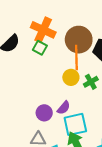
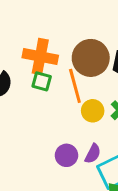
orange line: (76, 58) -> (75, 86), moved
purple circle: (44, 113) -> (66, 155), moved

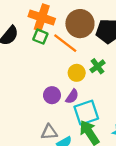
orange line: (75, 86) -> (65, 43), turned -45
yellow circle: (93, 111) -> (77, 73), moved

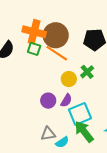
brown circle: (80, 24) -> (56, 35), moved

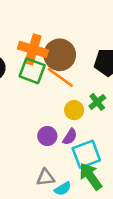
green square: (34, 49) -> (32, 71), size x1.5

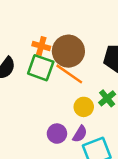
orange cross: (33, 49) -> (41, 46), size x0.6

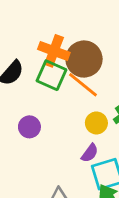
orange cross: (41, 46) -> (54, 51), size x1.5
purple circle: (57, 134) -> (29, 127), moved

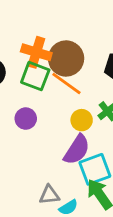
purple circle: (29, 127) -> (26, 119), moved
purple semicircle: (90, 153) -> (77, 150), size x1.6

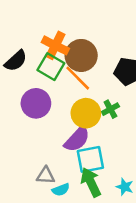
purple circle: (26, 119) -> (36, 103), size x1.5
yellow circle: (82, 120) -> (86, 113), size x1.5

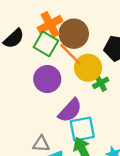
orange cross: (55, 45) -> (50, 24), turned 35
purple circle: (36, 103) -> (47, 79), moved
yellow circle: (86, 113) -> (88, 68), moved

